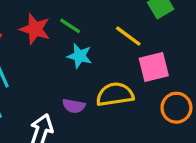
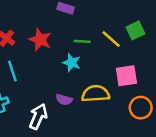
green line: (70, 26) -> (82, 41), moved, turned -35
yellow line: (128, 36) -> (111, 39), moved

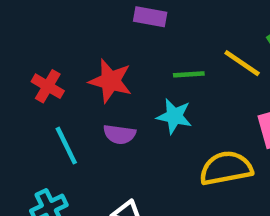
purple semicircle: (64, 100) -> (119, 134), moved

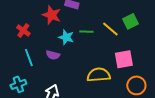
red star: (110, 81) -> (52, 15), moved
cyan star: (174, 116) -> (66, 37), moved

